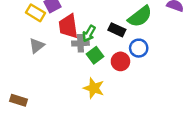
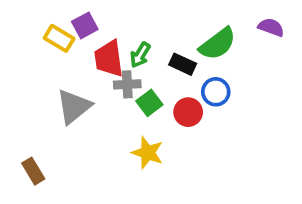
green arrow: (89, 33) -> (140, 55), moved
gray triangle: (37, 46) -> (74, 107), moved, size x1.5
brown rectangle: (18, 100) -> (33, 171), turned 42

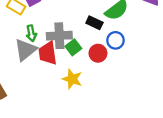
green arrow: (140, 55) -> (31, 33), moved, turned -42
red trapezoid: (109, 59) -> (48, 53), moved
gray cross: (127, 84) -> (59, 36), size x1.5

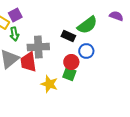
green arrow: (31, 33) -> (14, 34), moved
green square: (73, 47) -> (69, 74), moved, turned -32

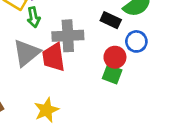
yellow star: (49, 84) -> (46, 110), moved, turned 30

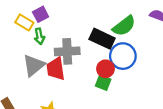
black rectangle: (111, 20) -> (102, 39), size x1.5
blue circle: (136, 41) -> (123, 56), size x1.5

